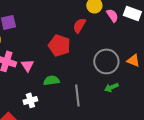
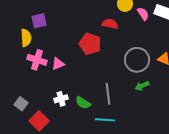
red semicircle: (79, 25) -> (110, 24), turned 70
pink triangle: (27, 65) -> (58, 64), turned 40
green semicircle: (51, 80) -> (83, 103), moved, turned -140

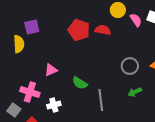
red pentagon: (90, 44) -> (79, 30), moved
pink cross: (37, 60) -> (30, 92), moved
gray circle: (137, 60) -> (130, 66), size x0.7
green semicircle: (83, 103) -> (80, 83), moved

